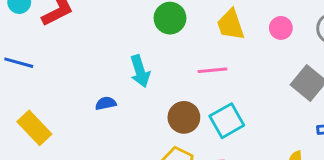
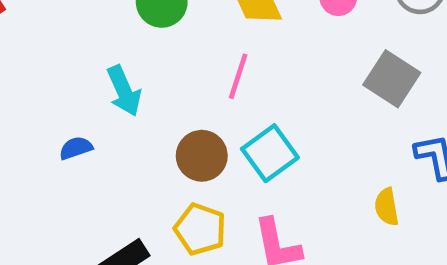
pink line: (212, 70) -> (238, 76), turned -60

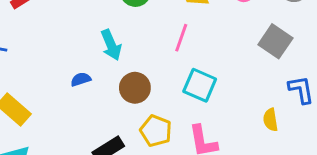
cyan square: (270, 153) -> (200, 85), turned -32
brown circle: (202, 156) -> (135, 88), moved

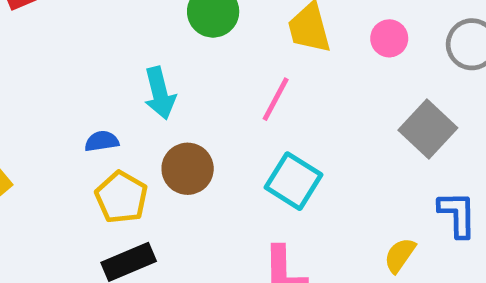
yellow semicircle: (270, 120) -> (400, 255), turned 35
yellow pentagon: (156, 131) -> (121, 197), moved

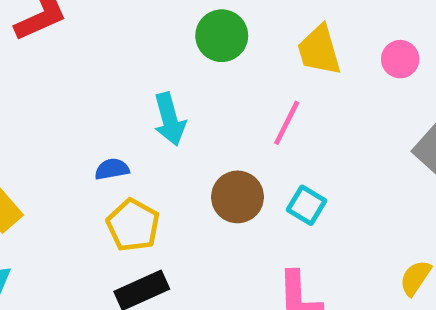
brown circle: (188, 169) -> (238, 197), moved
cyan square: (294, 181) -> (307, 205), size x0.7

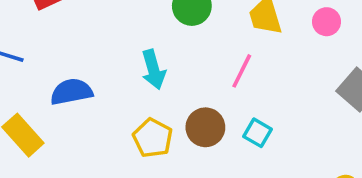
blue semicircle: (112, 169) -> (71, 92), moved, size x1.6
yellow pentagon: (133, 225) -> (153, 138), moved

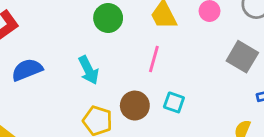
blue semicircle: (71, 92) -> (27, 70), moved

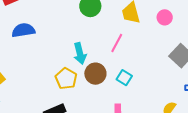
cyan arrow: (89, 70) -> (80, 53), moved

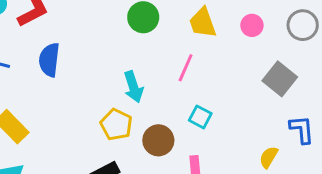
blue semicircle: (23, 30) -> (49, 60), turned -70
brown circle: (95, 74) -> (158, 140), moved

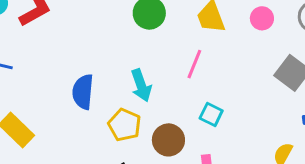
blue semicircle: (49, 60) -> (83, 92), moved

